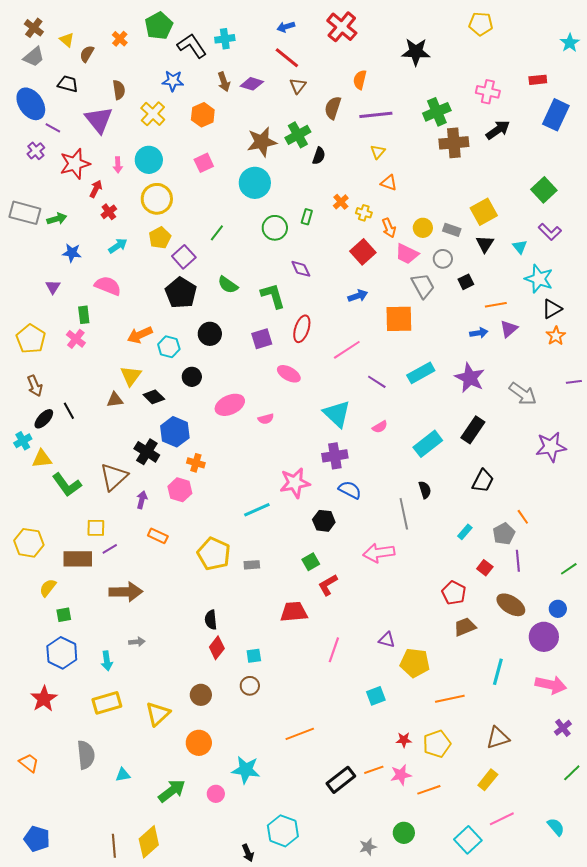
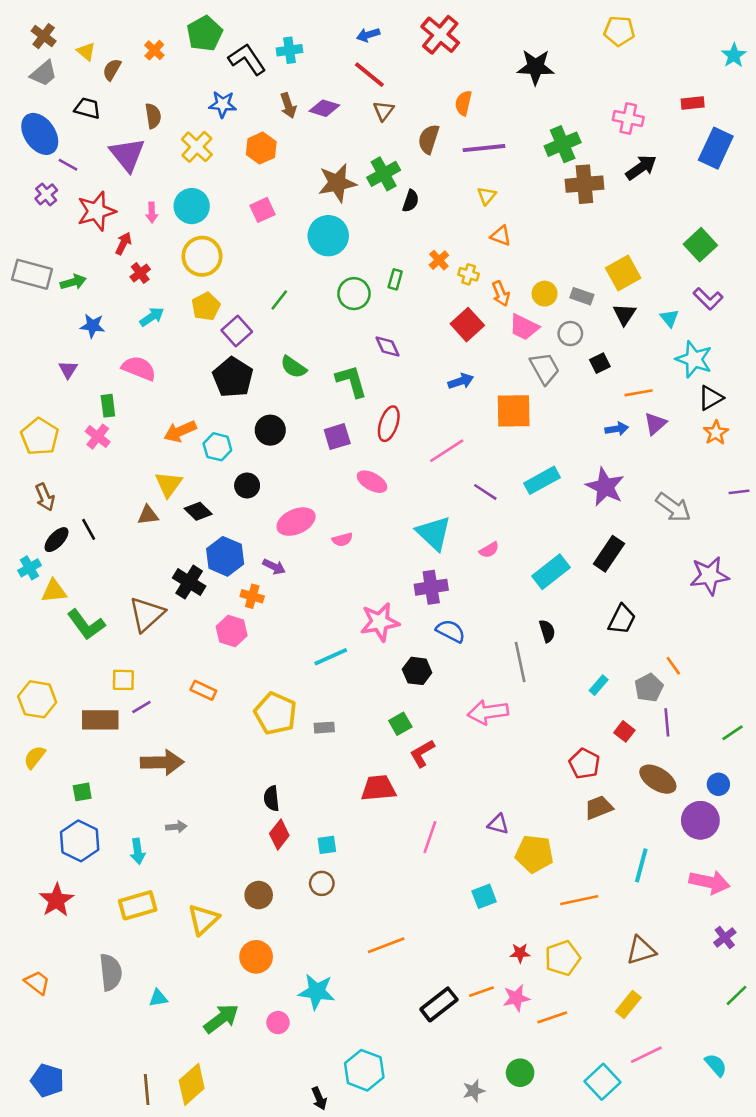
purple arrow: (142, 500) -> (274, 567), moved, turned 102
yellow semicircle: (48, 588) -> (35, 757), moved

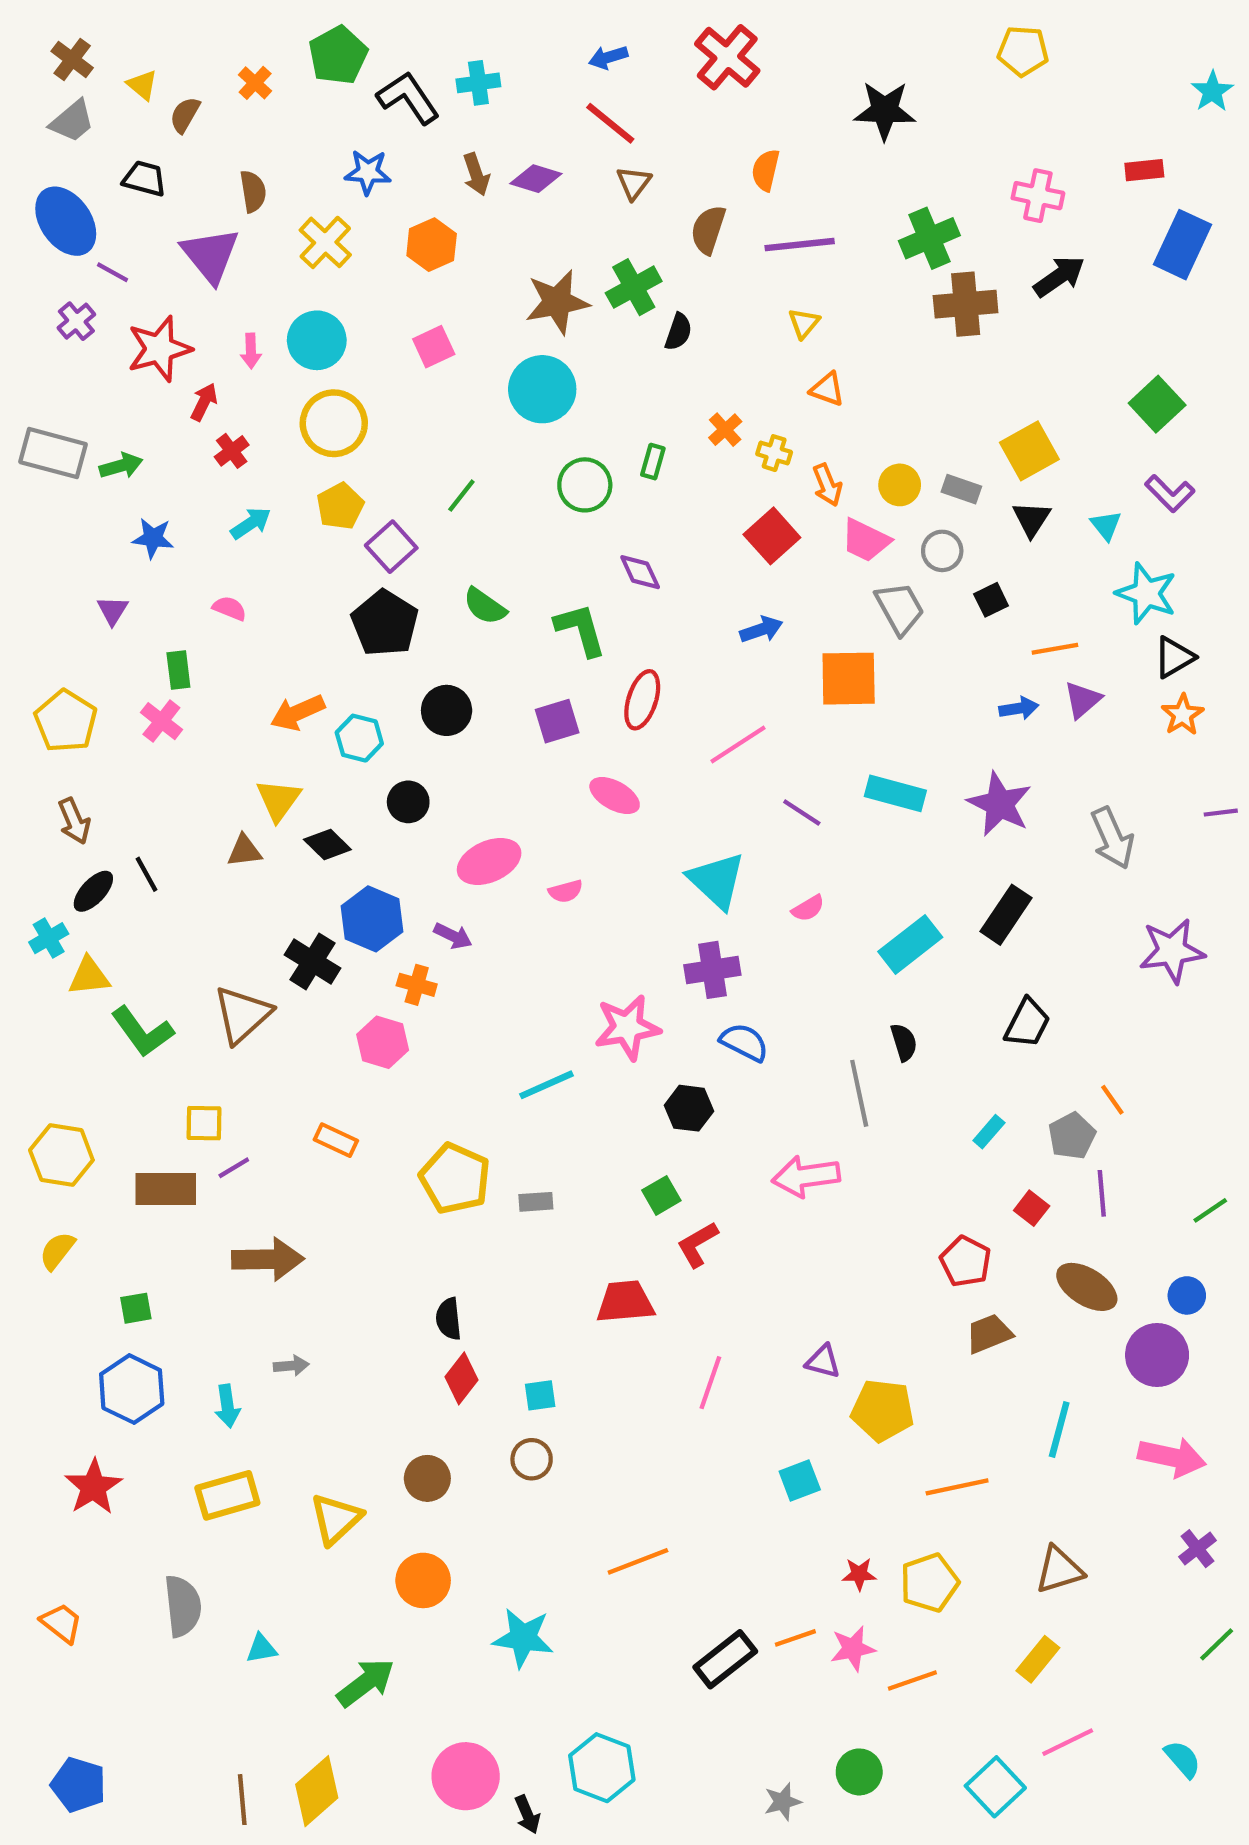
pink semicircle: (139, 368) -> (230, 608), size x0.6
cyan rectangle: (542, 480) -> (895, 793), turned 44
gray arrow: (673, 507) -> (1112, 838), turned 30
pink circle: (278, 1023) -> (466, 1776), moved, size x1.8

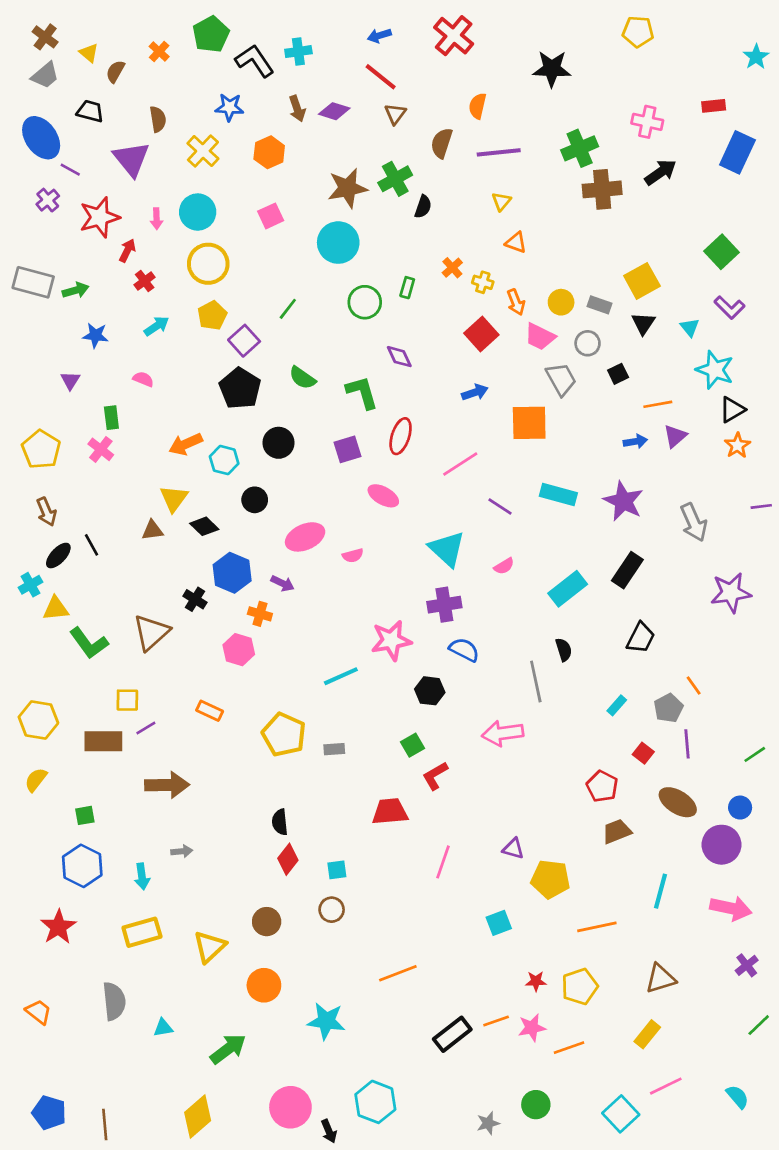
black cross: (312, 961) -> (195, 599), size x0.7
brown line: (242, 1800) -> (105, 1124), moved

